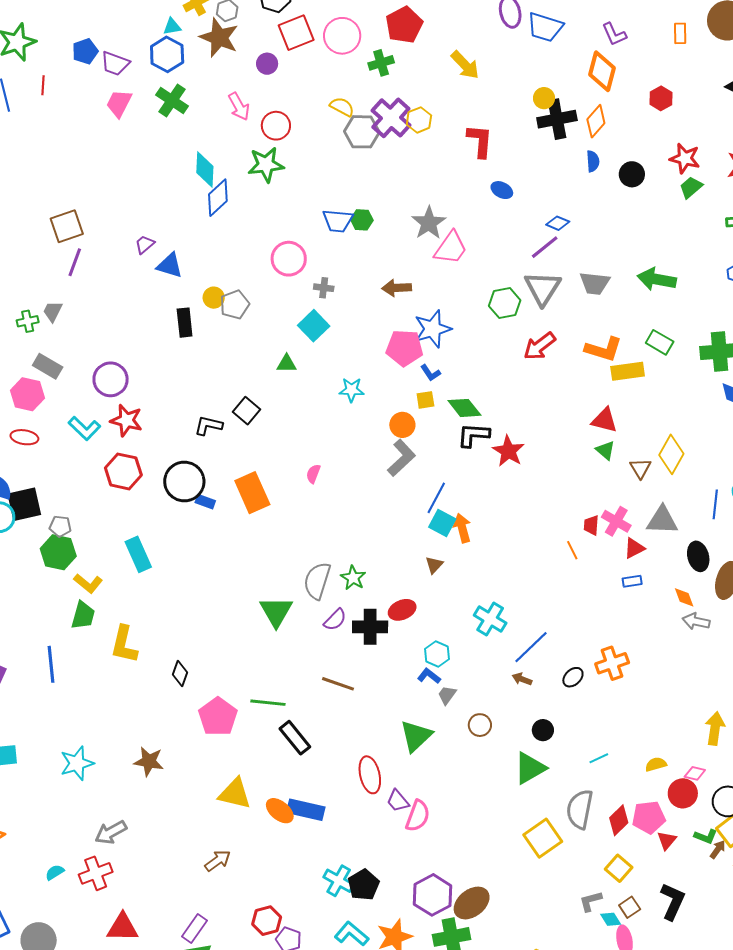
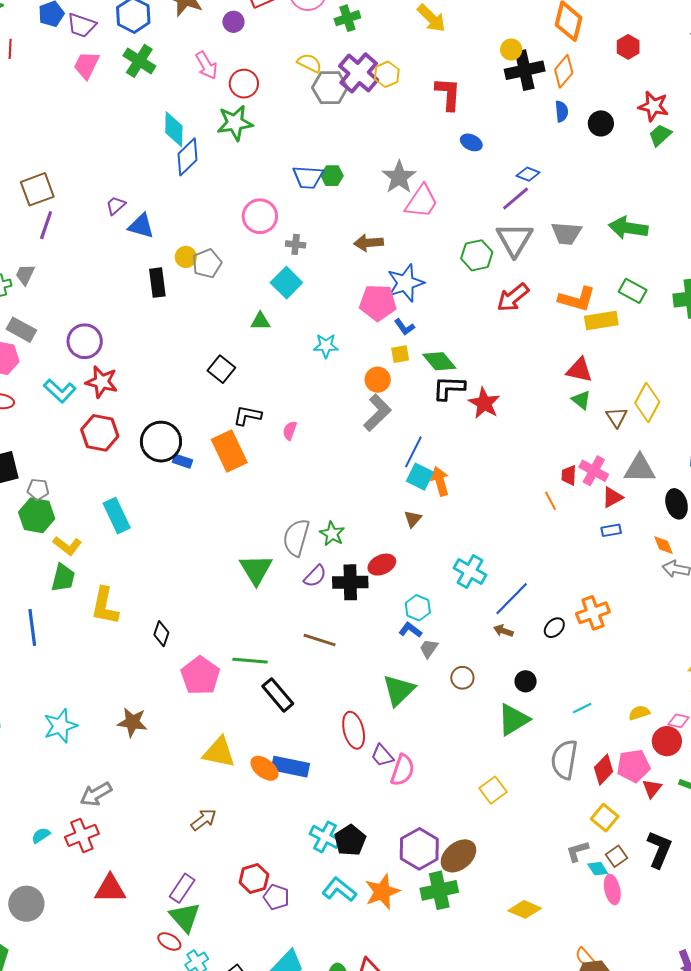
black L-shape: (208, 426) -> (247, 416), moved
yellow square: (543, 838) -> (493, 790), moved, size x0.7

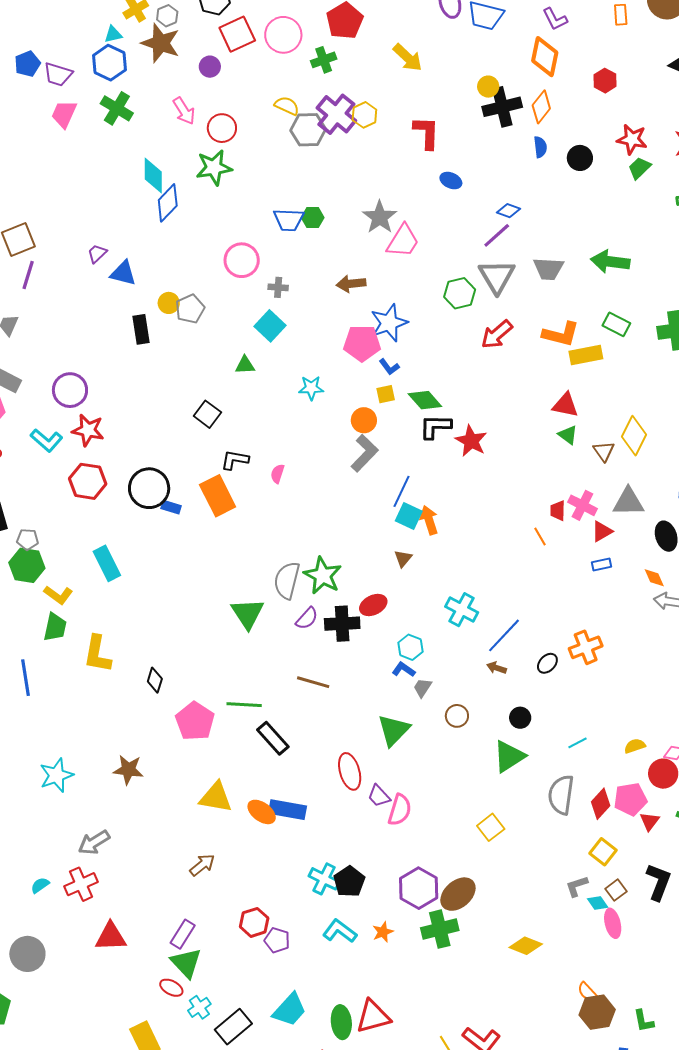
green star: (332, 534) -> (323, 576), size x1.5
orange star: (382, 892) -> (383, 932), size x0.6

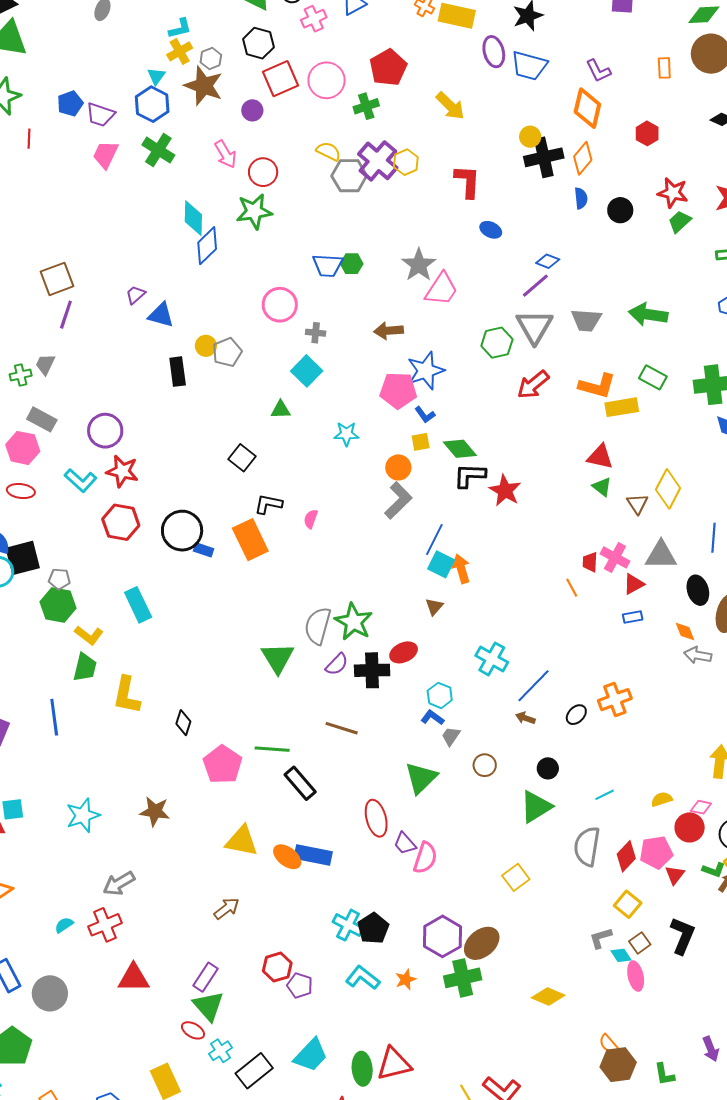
cyan triangle: (113, 34) -> (156, 76), turned -42

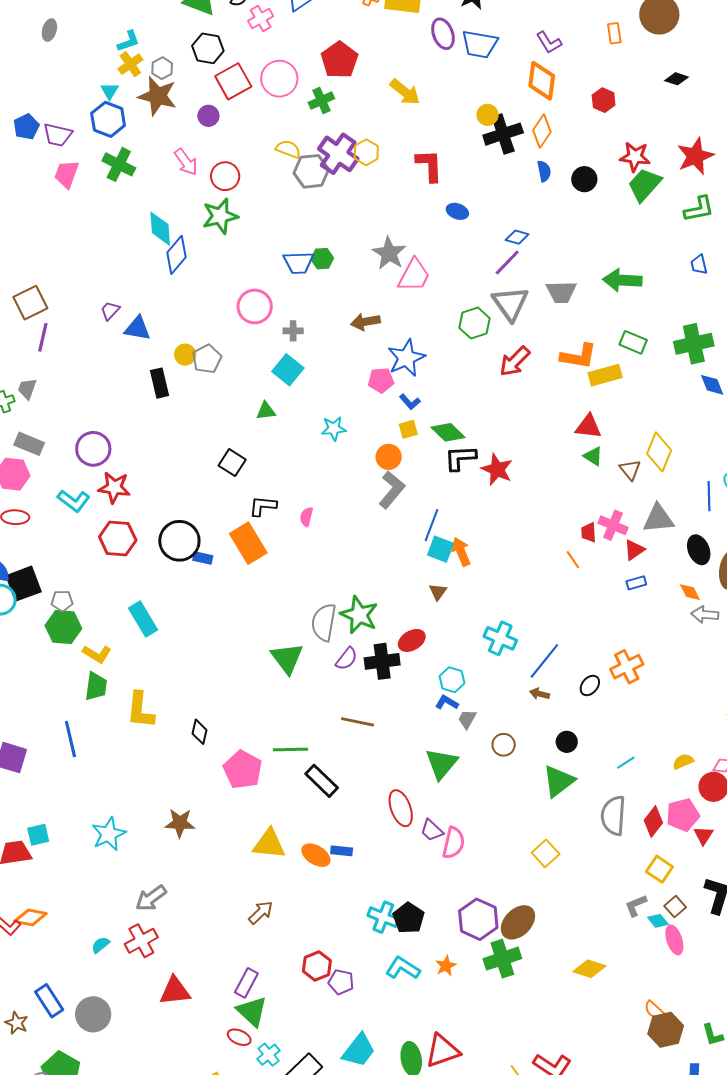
green trapezoid: (680, 222) -> (644, 185), size x1.5
pink pentagon: (398, 390) -> (381, 380), size x0.7
blue rectangle: (313, 855) -> (342, 851), size x0.6

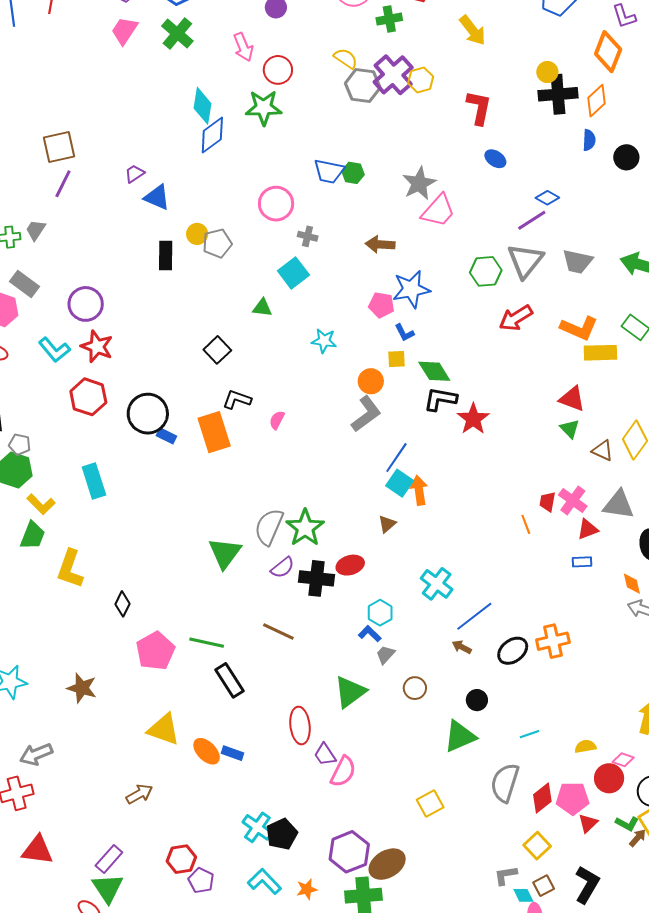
brown triangle: (630, 470) -> (603, 451), turned -40
black ellipse: (590, 685) -> (513, 651), size x1.4

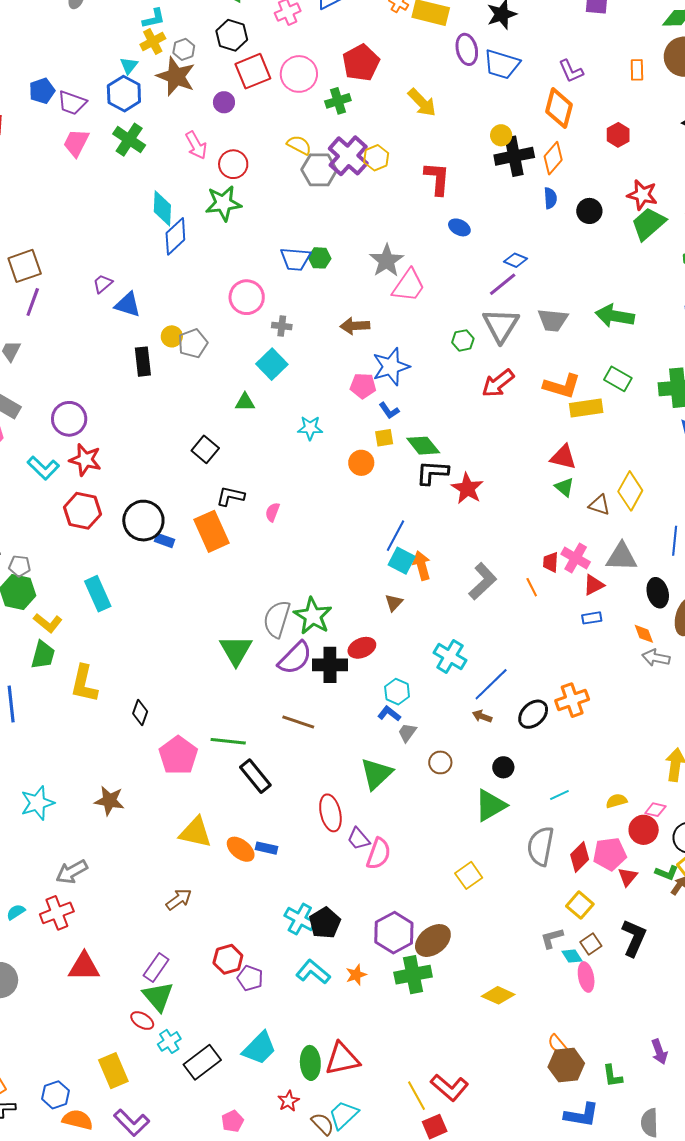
green hexagon: (486, 271) -> (463, 340), size x0.7
gray L-shape: (366, 414) -> (483, 581), moved
purple semicircle: (282, 568) -> (295, 658), size x1.5

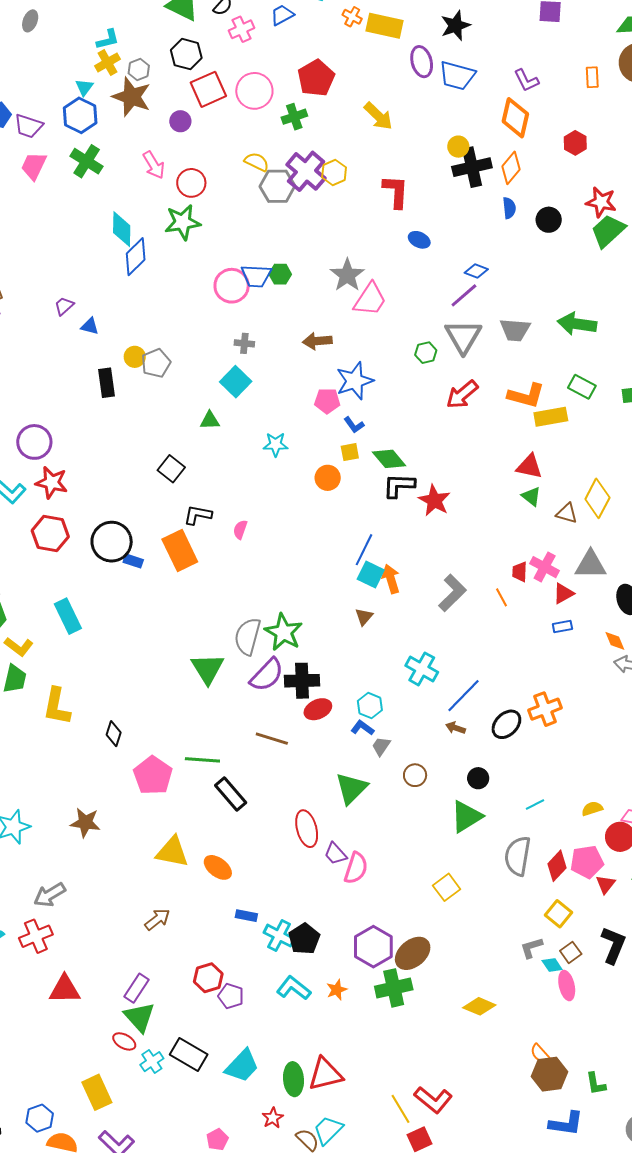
pink circle: (247, 297) -> (232, 286), moved
blue triangle: (128, 305) -> (90, 326), size x0.7
red ellipse: (362, 648) -> (318, 709), moved
blue rectangle: (267, 848) -> (246, 916), moved
black rectangle: (202, 1062) -> (189, 1054), moved, turned 69

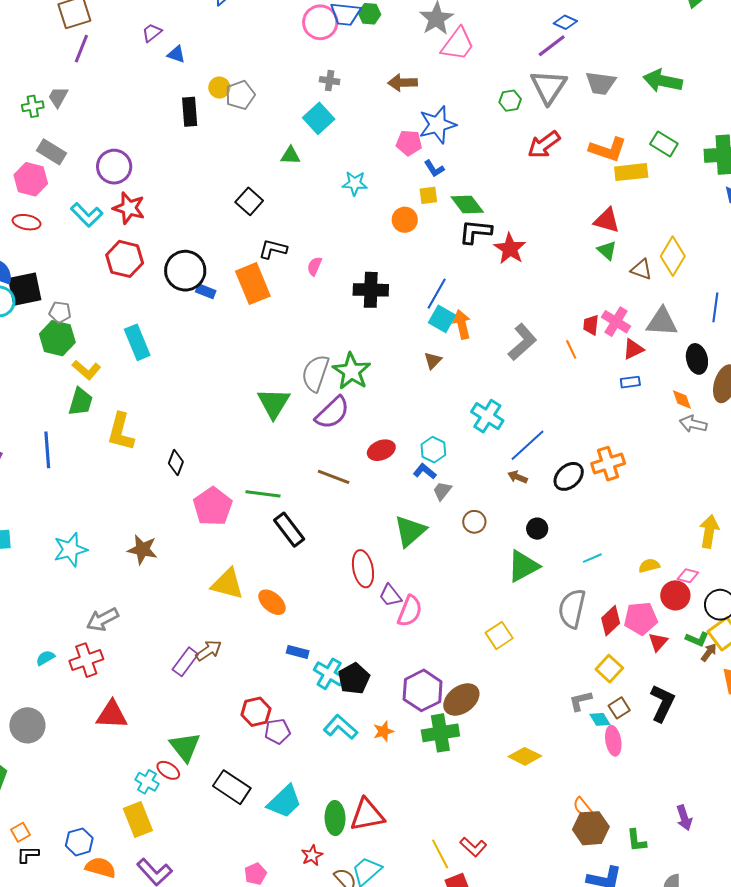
black cross: (302, 681) -> (371, 290), moved
purple rectangle: (137, 988) -> (185, 662), moved
purple pentagon: (231, 996) -> (277, 731), turned -30
cyan cross: (152, 1062) -> (147, 782), moved, turned -30
red L-shape: (433, 1100) -> (473, 847), size x0.7

